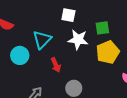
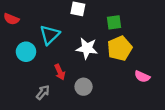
white star: (78, 40) -> (87, 48), moved
red arrow: (56, 65) -> (60, 72), moved

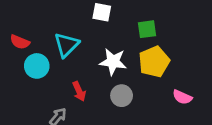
red semicircle: (11, 19) -> (20, 42), moved
gray circle: (84, 87) -> (122, 96), moved

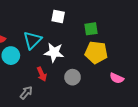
white star: (113, 62) -> (54, 52), moved
yellow pentagon: (154, 62) -> (96, 52), turned 30

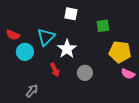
white star: (54, 52) -> (67, 49), turned 30
yellow pentagon: (96, 52) -> (120, 52), moved
gray arrow: (26, 93) -> (32, 91), moved

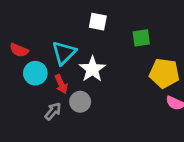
red arrow: (55, 70) -> (61, 84), moved
gray circle: (85, 73) -> (80, 102), moved
gray arrow: (32, 91) -> (53, 111), moved

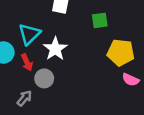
gray arrow: (53, 111) -> (24, 98), moved

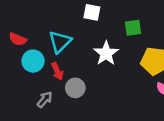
white star: (55, 49) -> (106, 53), moved
gray arrow: (24, 98) -> (45, 99), moved

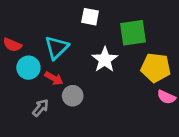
green square: (133, 28) -> (133, 33), size x1.5
red arrow: (57, 71) -> (54, 78), turned -36

